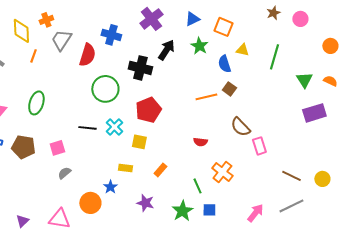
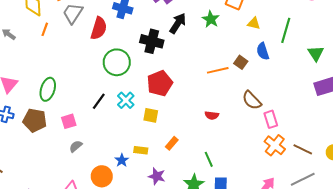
blue semicircle: (224, 64) -> (263, 51), moved
green ellipse: (36, 103) -> (48, 89), moved
black line: (87, 128) -> (99, 101), turned -60
yellow rectangle: (125, 168) -> (141, 150), moved
orange cross: (222, 172) -> (275, 145), moved

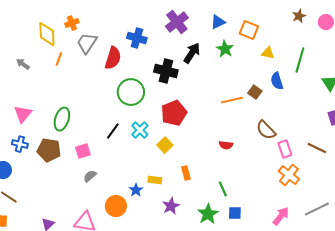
yellow square: (151, 115) -> (165, 145), turned 35
orange rectangle: (172, 143) -> (186, 173), turned -56
brown line: (303, 149) -> (317, 148), moved
purple star: (157, 176) -> (171, 206), turned 30

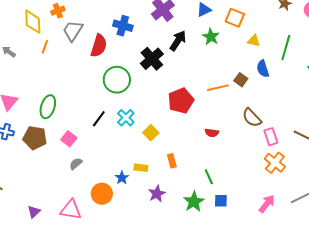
black cross: (166, 71) -> (152, 59), turned 35
red pentagon: (174, 113) -> (181, 101), moved
pink square: (83, 151) -> (69, 139), turned -35

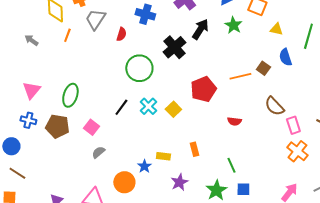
red semicircle: (99, 46) -> (121, 34), size x0.6
yellow square: (151, 133) -> (173, 109), moved

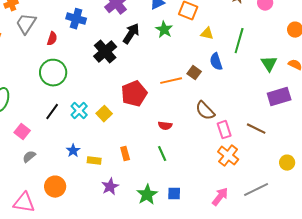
green circle: (139, 68) -> (53, 73), moved
green line: (231, 165) -> (162, 154), moved
blue star: (144, 166) -> (73, 151), moved

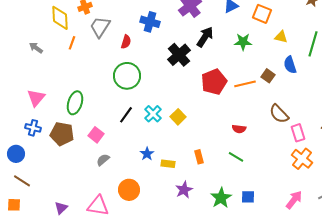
green star: (164, 30) -> (243, 42), moved, turned -30
red pentagon: (134, 94) -> (214, 82), moved
green line: (162, 154) -> (236, 157), turned -35

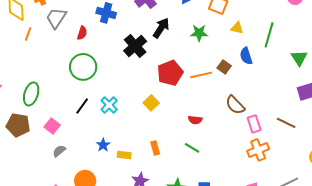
yellow square: (178, 117) -> (151, 103), moved
orange cross: (302, 159) -> (258, 150), turned 30

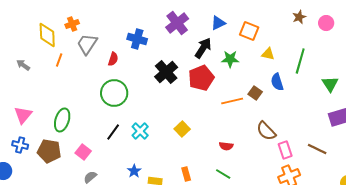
black arrow: (161, 28) -> (203, 48), moved
red pentagon: (170, 73) -> (201, 78), moved

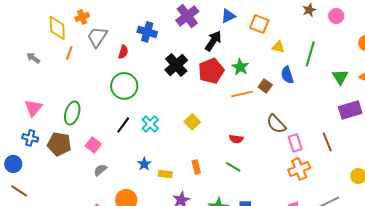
green star: (230, 59) -> (240, 67), moved, turned 30
brown line: (317, 149) -> (327, 142), turned 42

